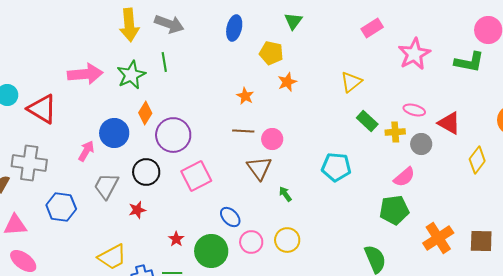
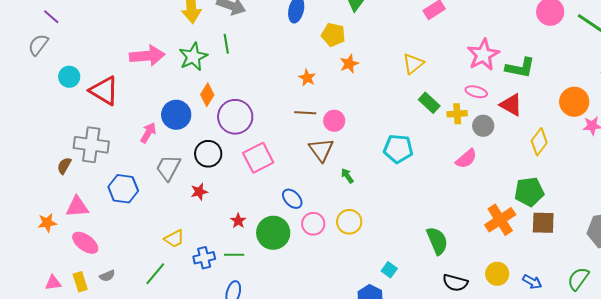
pink star: (414, 54) -> (483, 55), moved
green L-shape: (469, 62) -> (520, 68), moved
green pentagon: (394, 210) -> (529, 192), moved
yellow trapezoid: (112, 257) -> (174, 239), size x0.7

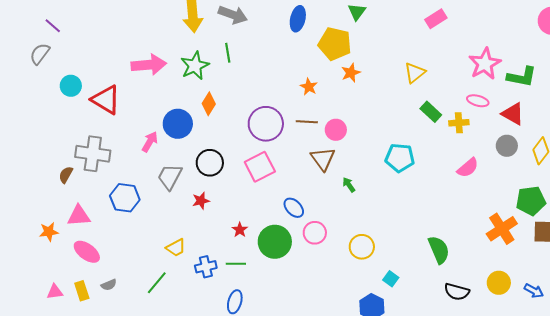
yellow pentagon: (333, 35) -> (335, 44), size x1.4
purple circle: (235, 117) -> (266, 124), moved
gray circle: (483, 126) -> (507, 146), moved
yellow circle: (349, 222) -> (362, 247), moved

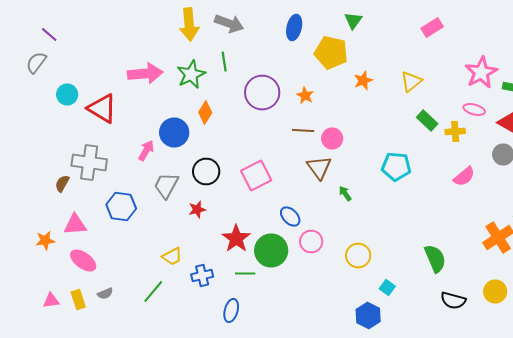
orange star: (351, 73) -> (363, 80), moved
purple circle: (266, 124) -> (262, 92), moved
red star: (240, 230) -> (236, 238), size x1.8
green line: (236, 264) -> (245, 274), moved

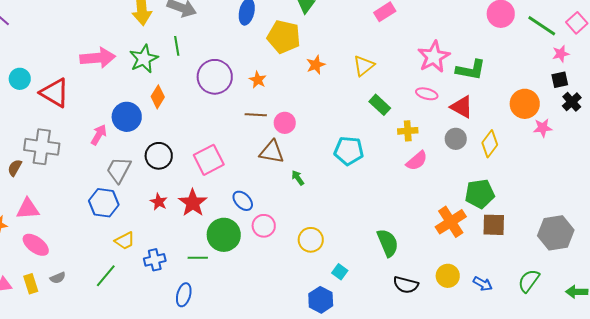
yellow cross: (455, 132) -> (408, 131), moved
brown triangle: (319, 168) -> (272, 152), turned -44
blue hexagon: (121, 206) -> (104, 203), moved
red star: (197, 210) -> (159, 202), moved, turned -30
red star: (236, 238) -> (193, 203), moved

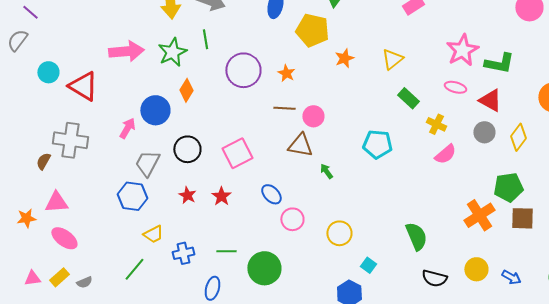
yellow cross: (408, 131) -> (436, 124), turned 30
red star: (193, 203) -> (221, 196), size x0.7
green circle: (224, 235) -> (264, 268), moved
gray semicircle: (58, 278) -> (84, 282), moved
yellow rectangle: (31, 284) -> (59, 277), turned 66

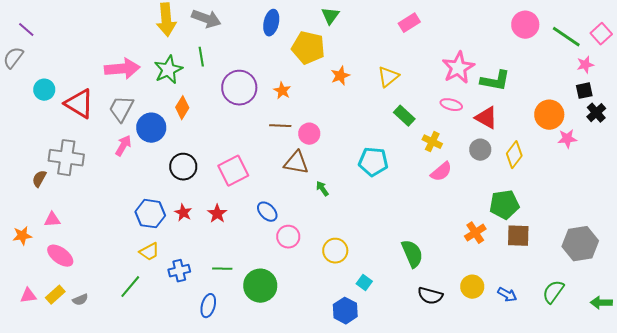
gray trapezoid: (147, 163) -> (121, 109), moved
blue hexagon: (132, 196) -> (150, 214), moved
pink triangle: (56, 202) -> (52, 220), size x0.7
orange cross: (479, 215) -> (475, 233), size x0.7

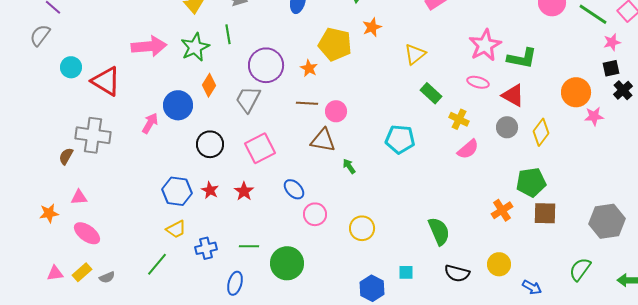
yellow pentagon: (308, 48) -> (335, 44), moved
orange star: (340, 76) -> (372, 27), moved
gray trapezoid: (121, 109) -> (248, 99), moved
cyan square: (364, 283) -> (406, 272), moved, turned -35
blue arrow: (507, 295) -> (532, 287), moved

